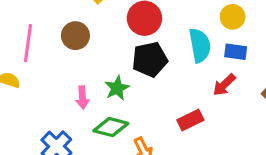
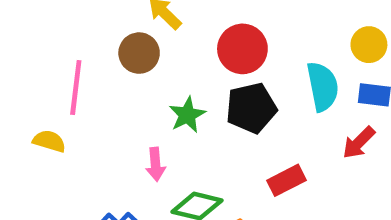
brown circle: (75, 36) -> (139, 53), moved
green star: (117, 88) -> (187, 115), moved
red rectangle: (190, 120) -> (287, 180), moved

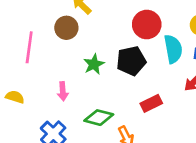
red circle: (242, 49) -> (147, 24), moved
yellow semicircle: (49, 141) -> (15, 97), moved
pink arrow: (156, 164) -> (63, 91), moved

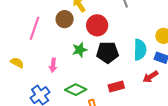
red circle: (147, 24) -> (97, 25), moved

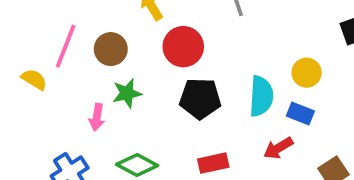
brown circle: (65, 19) -> (111, 49), moved
green star: (80, 50) -> (127, 93), moved
yellow semicircle: (17, 63) -> (34, 79), moved

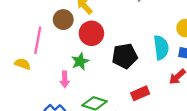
red circle: (183, 47) -> (91, 33), moved
brown circle: (111, 49) -> (63, 20), moved

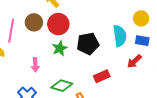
brown circle: (63, 20) -> (34, 22), moved
green star: (80, 61) -> (60, 48), moved

